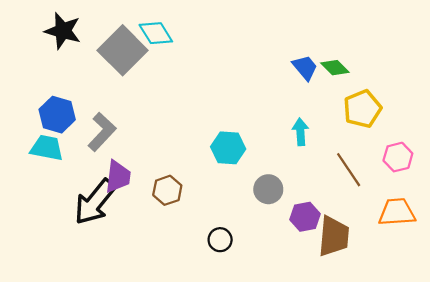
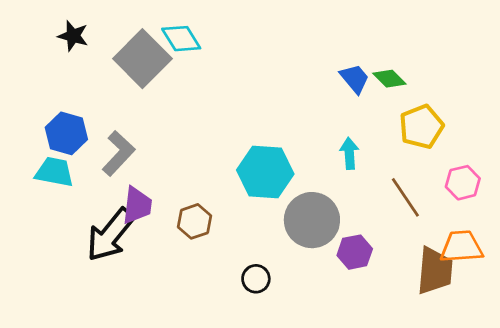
black star: (63, 31) -> (73, 36), size x0.7
cyan hexagon: (228, 148) -> (265, 172), size x1.4
gray circle: (268, 189) -> (312, 220), size x1.6
brown trapezoid: (334, 236) -> (435, 271), moved

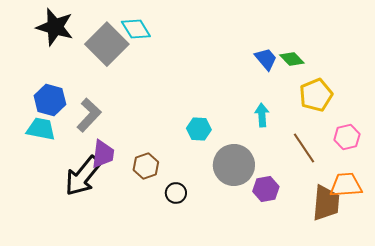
black star: (73, 36) -> (55, 27), size x1.6
cyan hexagon: (265, 172) -> (199, 129), size x0.6
black circle: (256, 279) -> (176, 193), moved

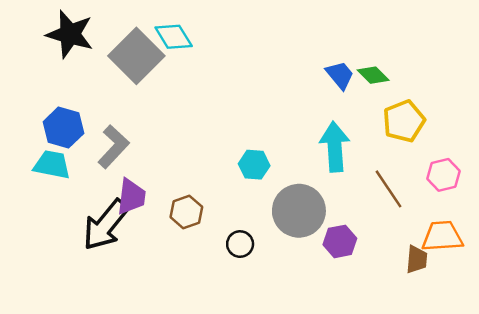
cyan arrow: (262, 115) -> (335, 147), size x1.6
black circle: (176, 193) -> (240, 244), moved
brown trapezoid: (326, 203) -> (417, 259), size x0.6

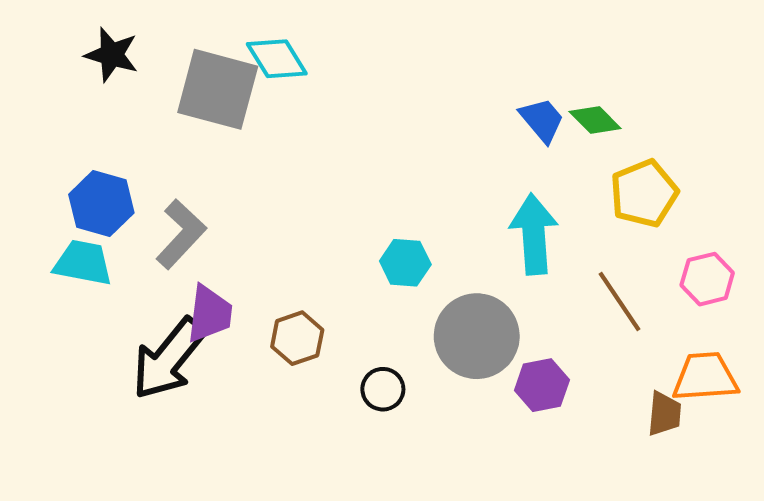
black star: (70, 34) -> (112, 55), size x0.7
gray square: (136, 56) -> (218, 89), turned -30

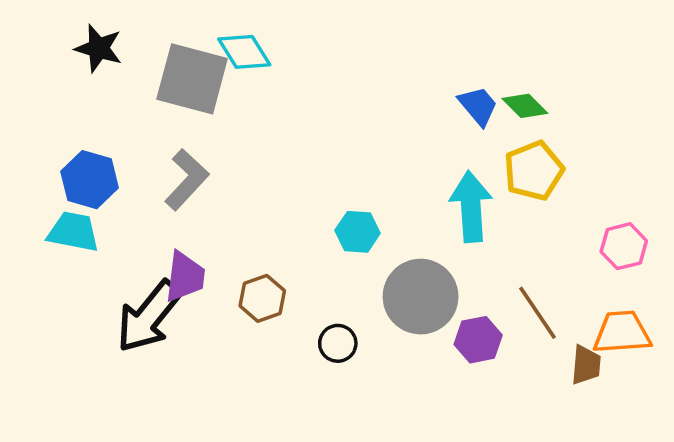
yellow pentagon: (644, 193) -> (534, 171), moved
gray L-shape: (181, 234) -> (187, 180), moved
brown line: (619, 301) -> (537, 313), moved

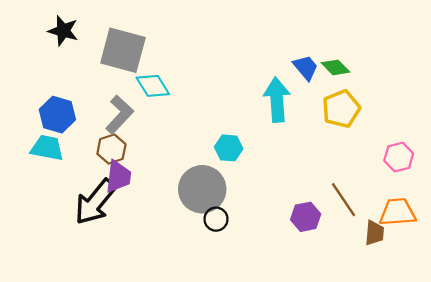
cyan diamond: (244, 52) -> (153, 86), moved
cyan arrow: (471, 207) -> (277, 100), moved
gray circle: (421, 297) -> (202, 189), moved
brown hexagon: (262, 298) -> (111, 149), moved

